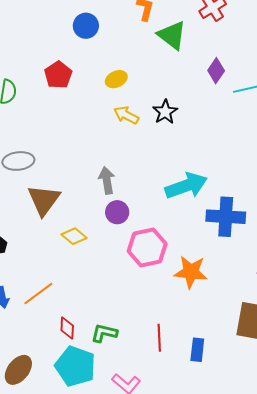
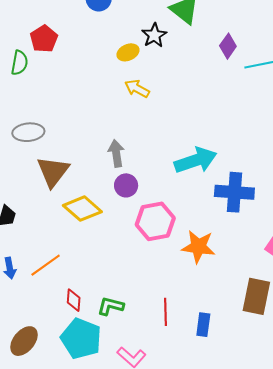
red pentagon: (58, 75) -> (44, 39), moved
black star: (165, 112) -> (154, 35), moved
yellow diamond: (74, 236) -> (82, 209), size x1.5

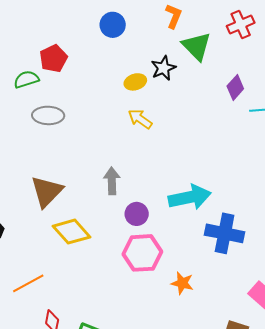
green semicircle: (19, 63) -> (26, 79), turned -125
gray ellipse: (28, 132) -> (48, 115), moved
purple circle: (126, 185) -> (137, 214), moved
orange star: (198, 247) -> (182, 283), size x0.7

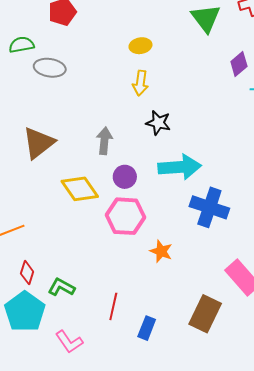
black star: (163, 68) -> (158, 123), moved, turned 30
green semicircle: (26, 79) -> (22, 45), moved
yellow arrow: (140, 119) -> (140, 83), turned -125
yellow diamond: (72, 232) -> (80, 189), moved

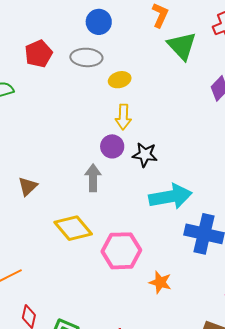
gray ellipse: (50, 68) -> (86, 57), moved
brown triangle: (39, 143) -> (28, 186), size x0.6
purple circle: (125, 177) -> (112, 146), moved

